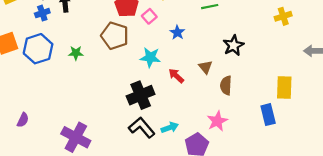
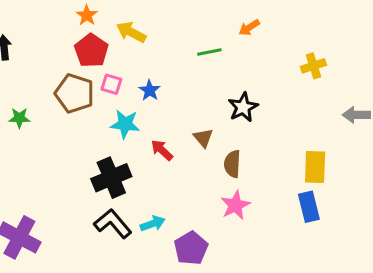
pink square: (149, 16) -> (111, 84), moved, turned -32
blue star: (177, 32) -> (150, 90), moved
blue rectangle: (268, 115) -> (309, 207), moved
pink star: (217, 121) -> (235, 205), moved

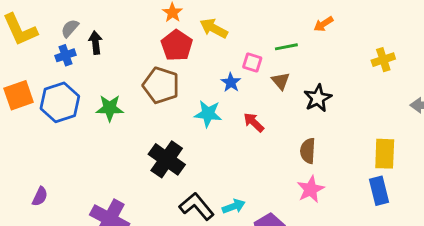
pink square: (111, 84) -> (252, 62), moved
green star: (19, 118) -> (110, 108), size x1.4
brown triangle: (203, 138) -> (281, 81), moved
red arrow: (162, 150) -> (254, 122), moved
black cross: (111, 178) -> (167, 159), moved, turned -32

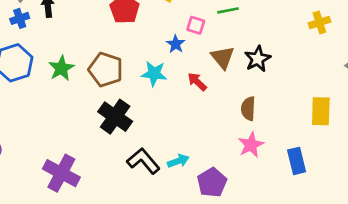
brown triangle: (281, 81) -> (223, 57), moved, size x1.4
brown pentagon: (161, 85) -> (106, 70), moved
green star: (110, 108) -> (61, 68), turned -30
blue rectangle: (379, 191) -> (297, 161), moved

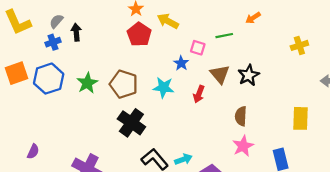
red arrow: (197, 82) -> (199, 94), turned -112

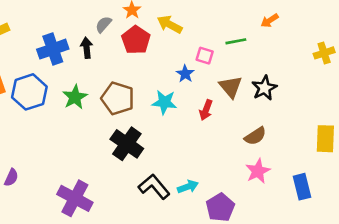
gray semicircle: (56, 21) -> (103, 24), moved
black arrow: (76, 32) -> (87, 48), moved
blue cross: (53, 42) -> (53, 49), moved, size x1.6
brown semicircle: (241, 116) -> (255, 136), turned -126

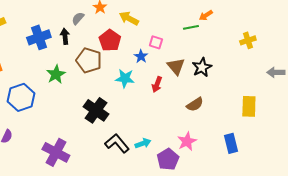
red pentagon: (136, 40) -> (110, 40), moved
green line: (236, 41) -> (191, 27), moved
blue hexagon: (29, 92) -> (21, 97), moved
brown pentagon: (118, 98) -> (89, 60), moved
pink star: (258, 171) -> (187, 141), moved

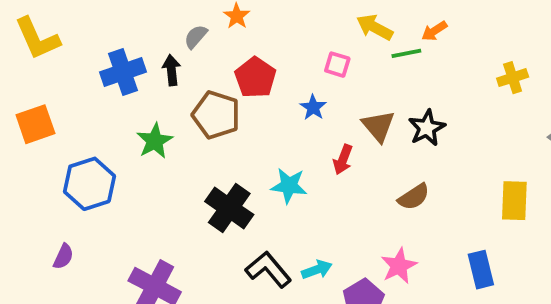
yellow arrow: (129, 18) -> (375, 27), moved
pink square: (156, 42) -> (337, 65), moved
cyan star: (125, 78) -> (289, 186), moved

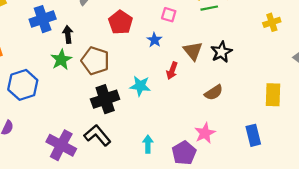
black arrow: (171, 70) -> (68, 34), moved
brown pentagon: (216, 115) -> (95, 61), moved
black cross: (229, 208) -> (105, 99), turned 36
black L-shape: (268, 270) -> (97, 135), moved
cyan arrow: (317, 270) -> (148, 144), moved, turned -70

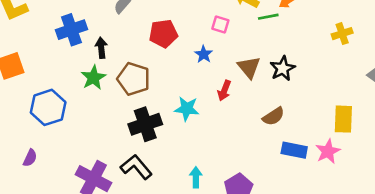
red pentagon: (120, 22) -> (163, 34), turned 30
pink star: (205, 133) -> (328, 151), moved
blue rectangle: (253, 135) -> (294, 150), moved, turned -65

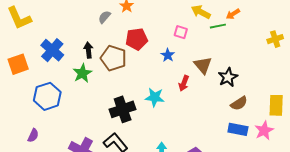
blue cross: (71, 30) -> (52, 50), moved, turned -30
black star: (283, 69) -> (228, 77), moved
brown pentagon: (134, 79) -> (114, 58), moved
brown semicircle: (273, 116) -> (239, 103), moved

